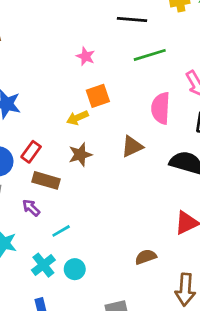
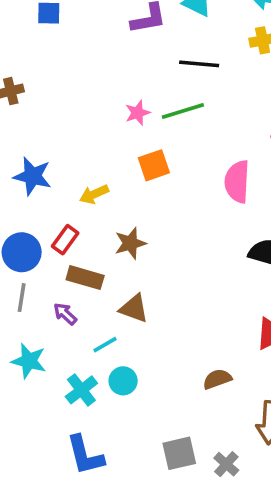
green line: (150, 55) -> (183, 111), moved
pink star: (86, 56) -> (138, 113), turned 30
yellow arrow: (77, 118) -> (94, 194), moved
brown triangle: (132, 146) -> (134, 308), moved, turned 45
cyan circle: (75, 269) -> (123, 381), moved

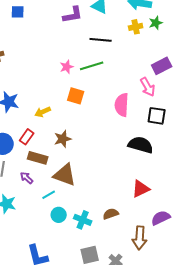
orange square: (154, 165) -> (76, 96), turned 36
brown triangle: (134, 308) -> (65, 175), size x1.4
cyan cross: (81, 390) -> (83, 220), moved, turned -30

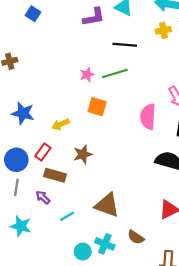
blue square: (18, 12) -> (33, 14), turned 32
brown triangle: (65, 175) -> (107, 205), moved
brown semicircle: (111, 214) -> (136, 237), turned -126
cyan circle: (59, 215) -> (83, 252), moved

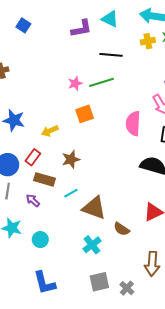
orange square: (97, 107) -> (85, 114), turned -36
cyan line: (67, 216) -> (71, 193), moved
brown semicircle: (136, 237) -> (122, 229), moved
cyan cross: (105, 244) -> (92, 245), turned 30
cyan circle: (83, 252) -> (40, 240), moved

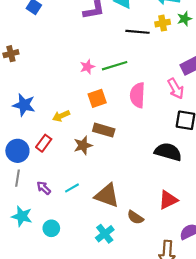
black line: (111, 55) -> (138, 32), moved
pink semicircle: (133, 123) -> (138, 95), moved
brown rectangle: (44, 179) -> (104, 130), moved
cyan line: (71, 193) -> (72, 188), moved

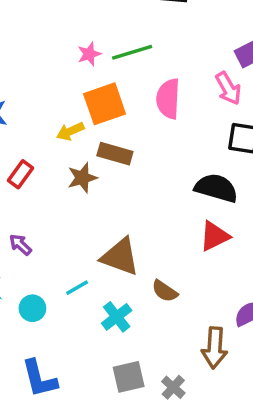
orange square: (97, 98) -> (105, 104), size x1.4
yellow arrow: (61, 116) -> (70, 131), moved
cyan line: (72, 188) -> (77, 288), moved
red triangle: (168, 200) -> (215, 236), moved

